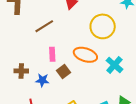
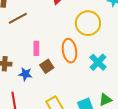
brown line: (44, 26) -> (18, 18), moved
orange ellipse: (85, 55) -> (69, 51), turned 60

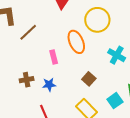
orange ellipse: (69, 51) -> (76, 42), moved
brown square: (47, 66) -> (89, 79), moved

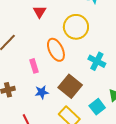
brown square: (89, 79) -> (70, 86), size x1.6
blue star: (49, 85) -> (42, 92), moved

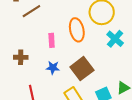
cyan cross: (97, 61) -> (115, 39), moved

